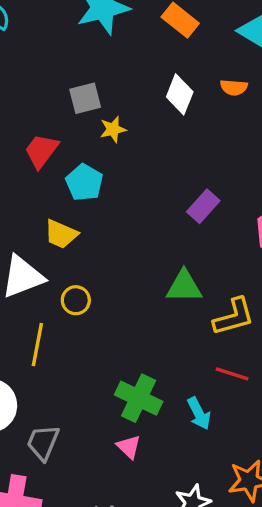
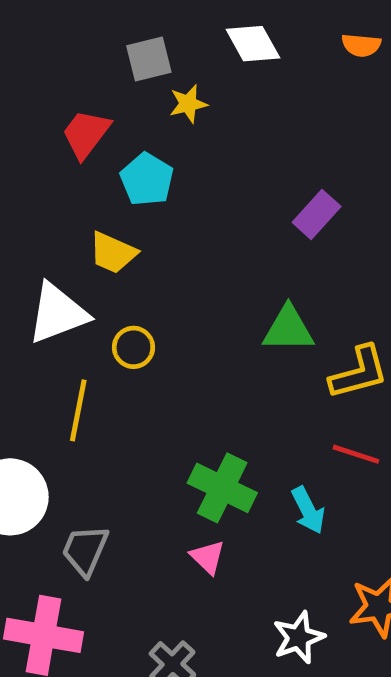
white diamond: (180, 94) -> (253, 44), moved, turned -51

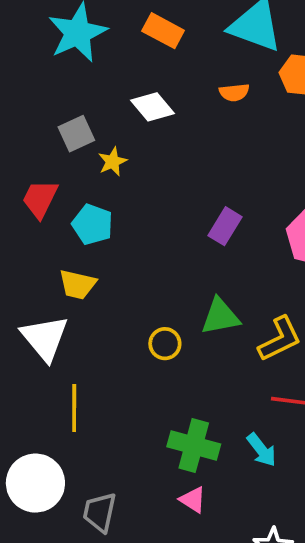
white triangle: (58, 313) -> (45, 338), turned -38
yellow circle: (133, 347) -> (165, 344), moved

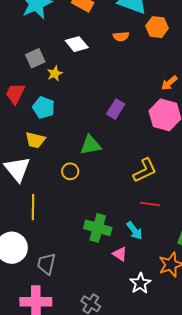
green triangle: (220, 316) -> (91, 145), moved
yellow circle: (165, 344) -> (70, 171), moved
pink triangle: (193, 500) -> (120, 254), moved

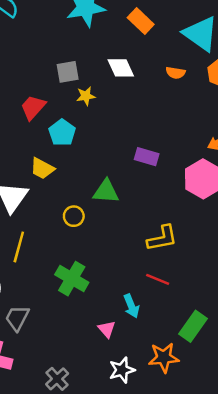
purple rectangle: (116, 109) -> (147, 157), turned 60
green cross: (98, 228) -> (72, 279), moved

